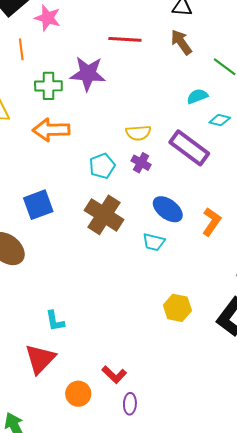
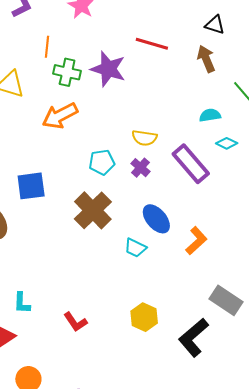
orange line: (21, 49) -> (47, 47), moved
orange arrow: (51, 130) -> (60, 116), turned -39
red L-shape: (114, 375) -> (75, 322), moved

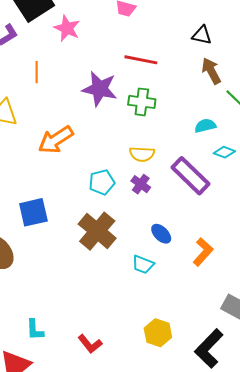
brown arrow: (206, 59) -> (211, 71), moved
green cross: (67, 72) -> (142, 102), moved
blue ellipse: (156, 219) -> (161, 234), size x0.7

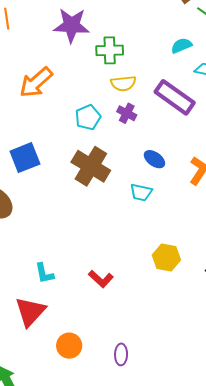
green cross: (142, 102) -> (110, 50), moved

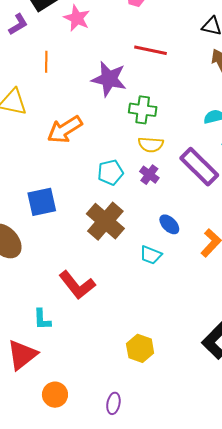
yellow hexagon: (166, 258) -> (140, 348), moved
red L-shape: (101, 279) -> (77, 285), moved, size x1.5
purple ellipse: (121, 354) -> (113, 403), moved

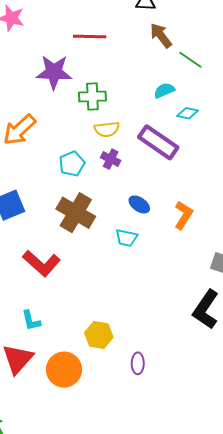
red L-shape: (77, 285) -> (42, 263), moved
yellow hexagon: (140, 348) -> (99, 335), moved
orange circle: (55, 395) -> (64, 370), moved, size x1.4
purple ellipse: (113, 403) -> (138, 363), moved

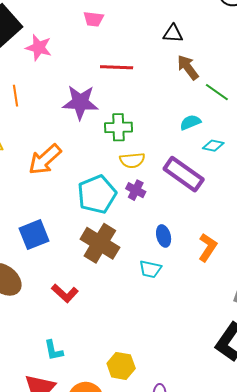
cyan pentagon: (72, 164) -> (97, 194), size x1.5
blue ellipse: (139, 204) -> (164, 236), turned 40
red L-shape: (42, 263) -> (65, 293), size x0.7

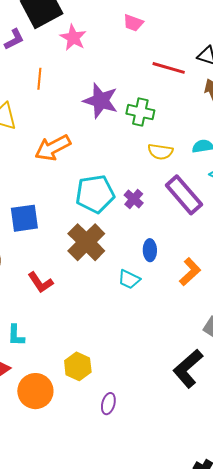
red line: (117, 67) -> (169, 68), moved
green cross: (118, 127) -> (140, 112), moved
yellow semicircle: (132, 160) -> (160, 152), moved

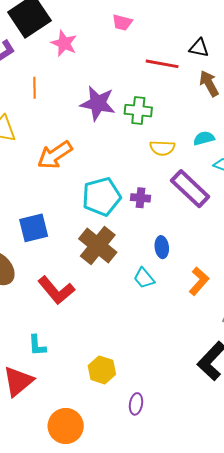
purple cross: (134, 199) -> (140, 198), turned -30
orange L-shape: (190, 272) -> (199, 281), moved
cyan trapezoid: (129, 279) -> (144, 278), turned 30
red L-shape: (40, 282) -> (56, 290), size x1.4
orange circle: (35, 391) -> (66, 426), moved

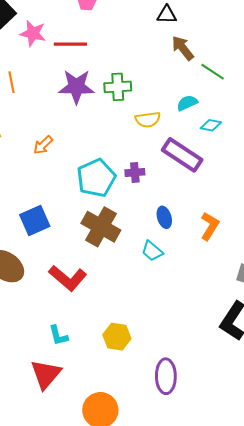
red line: (162, 64) -> (70, 44), moved
orange arrow: (55, 155) -> (43, 145), size x0.6
orange L-shape: (199, 281) -> (210, 226), moved
yellow hexagon: (102, 370) -> (117, 337), moved
purple ellipse: (136, 404) -> (166, 376), size x1.6

